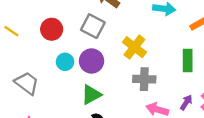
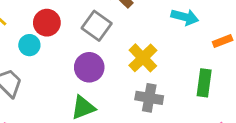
cyan circle: (65, 62) -> (29, 45), moved

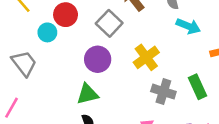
green rectangle: (204, 83) -> (197, 87), turned -40
gray cross: (149, 98) -> (163, 92), moved

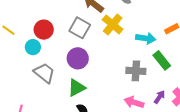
cyan arrow: (188, 26) -> (146, 38), moved
yellow cross: (146, 57) -> (113, 25), moved
gray trapezoid: (24, 63) -> (44, 73), moved

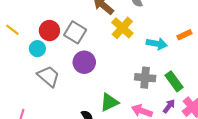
gray square: (80, 28) -> (75, 32), moved
green rectangle: (162, 60) -> (174, 81), moved
green triangle: (77, 88) -> (109, 102), moved

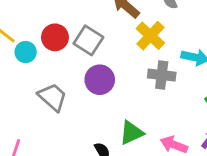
cyan circle: (37, 49) -> (26, 52), moved
gray cross: (145, 78) -> (162, 75), moved

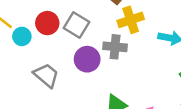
yellow cross: (150, 36) -> (131, 20), turned 30
gray cross: (162, 75) -> (115, 47), moved

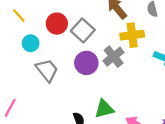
cyan circle: (22, 36) -> (31, 43), moved
gray cross: (115, 47) -> (114, 57), turned 35

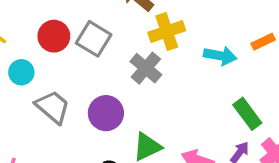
purple circle: (86, 63) -> (106, 113), moved

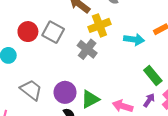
gray trapezoid: (53, 107) -> (31, 90), moved
purple circle: (106, 113) -> (65, 92), moved

